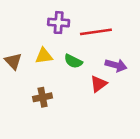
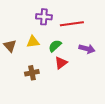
green semicircle: (73, 61) -> (55, 46), turned 112
red triangle: (99, 84) -> (61, 63), moved

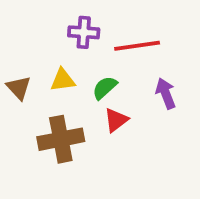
purple arrow: (87, 49) -> (166, 93), turned -126
brown cross: (32, 73) -> (61, 139), size x1.6

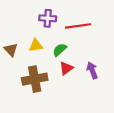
purple arrow: (166, 93) -> (92, 70), moved

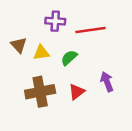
brown triangle: (11, 50) -> (19, 45), moved
red triangle: (66, 68) -> (77, 92), moved

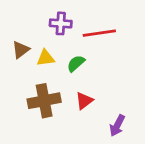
brown triangle: (19, 45) -> (21, 50), turned 36
purple arrow: (107, 82) -> (117, 126), moved, turned -132

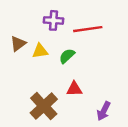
brown cross: (44, 101) -> (44, 106), moved, turned -32
red triangle: (84, 101) -> (74, 89), turned 35

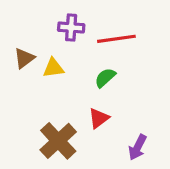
green semicircle: (67, 56) -> (105, 78), moved
red triangle: (74, 89) -> (99, 118), turned -35

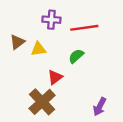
red triangle: (99, 118) -> (55, 77), moved

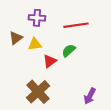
purple cross: (51, 20) -> (37, 18), moved
red triangle: (55, 77) -> (50, 61), moved

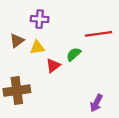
red line: (76, 25) -> (99, 34), moved
brown cross: (38, 92) -> (17, 91), moved, turned 35

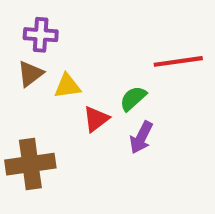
purple cross: (40, 19) -> (41, 35), moved
purple arrow: (96, 103) -> (141, 137), moved

